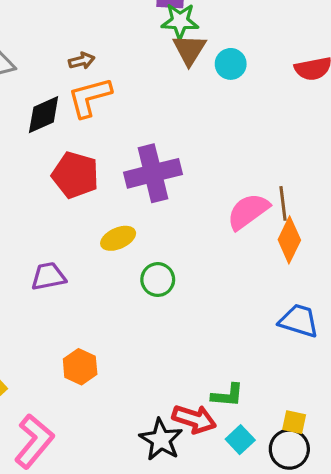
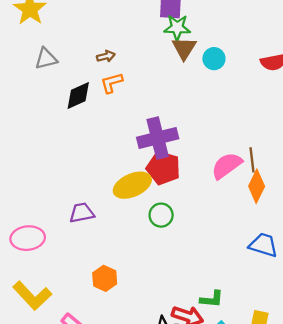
orange L-shape: (90, 97) -> (112, 83), size x0.7
red pentagon: (75, 175) -> (163, 168), moved
yellow ellipse: (118, 238) -> (132, 185), size x1.5

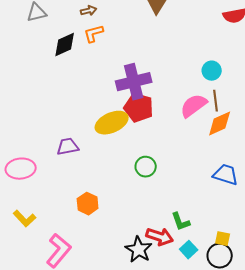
cyan circle: (214, 59) -> (212, 71), moved
orange diamond: (257, 186) -> (220, 124), turned 40
green circle: (161, 215) -> (146, 167), moved
yellow L-shape: (32, 296) -> (25, 219), size x0.7
green L-shape: (212, 299) -> (181, 222), turned 65

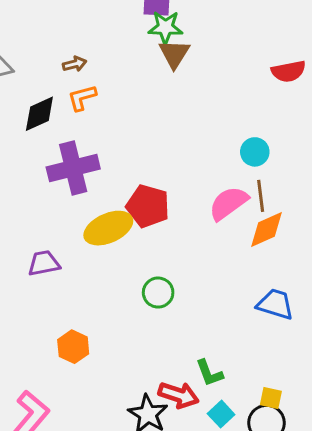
purple cross: (134, 82) -> (73, 168), moved

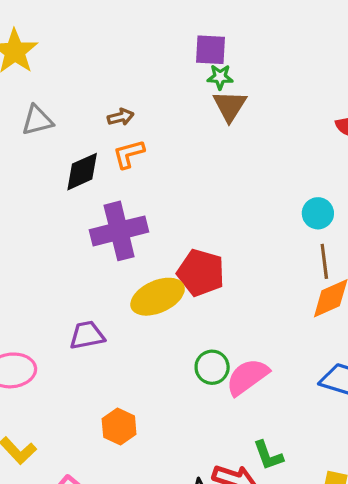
green star: (165, 27) -> (220, 77), size x0.7
pink semicircle: (228, 203) -> (247, 377), moved

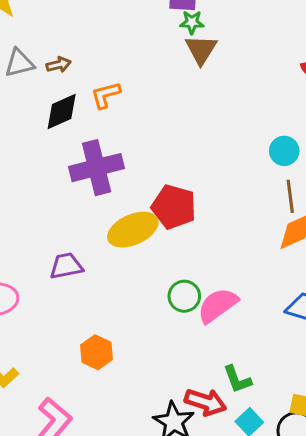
brown arrow: (121, 117) -> (59, 65), moved

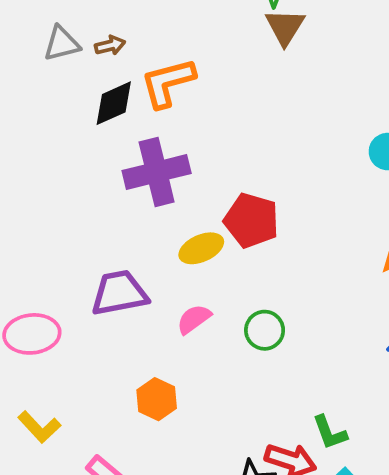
orange L-shape: (106, 95) -> (168, 83), size x1.5
yellow ellipse: (133, 230) -> (201, 248), size x0.7
purple trapezoid: (66, 266) -> (119, 293), size x1.4
pink semicircle: (218, 305) -> (194, 319), moved, size x0.7

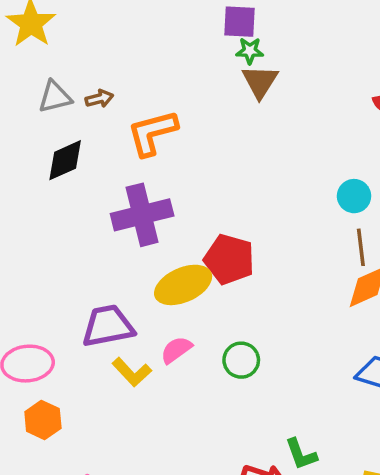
black diamond: (114, 103) -> (65, 160), moved
yellow ellipse: (201, 248) -> (183, 285), size x1.4
orange hexagon: (157, 399) -> (43, 420), moved
yellow L-shape: (39, 427) -> (132, 372), moved

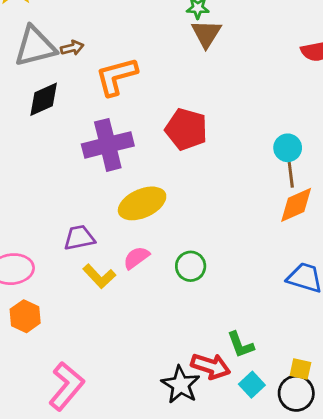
gray triangle: (55, 97) -> (35, 46), size x1.5
cyan circle: (354, 196) -> (288, 148), moved
red pentagon: (229, 259) -> (186, 129), moved
purple trapezoid: (108, 326) -> (79, 238), size x0.7

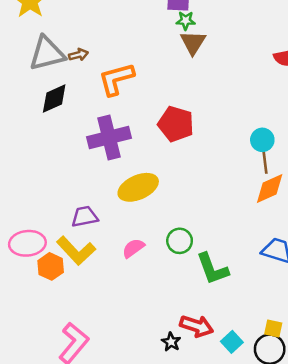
pink semicircle: (136, 258) -> (133, 248), moved
yellow L-shape: (99, 276) -> (76, 251), moved, size x1.4
orange hexagon: (25, 316) -> (51, 266), moved
green L-shape: (241, 345) -> (212, 269), moved, size x1.4
black star: (181, 385) -> (171, 342), size x0.6

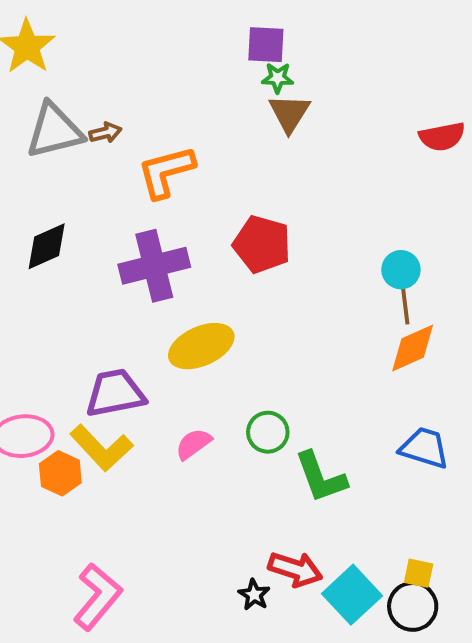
black diamond: (54, 98) -> (47, 246), moved
purple trapezoid: (85, 217) -> (115, 393), size x1.4
cyan square: (232, 342) -> (352, 595), size x1.6

